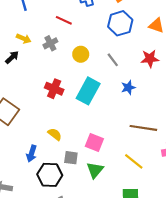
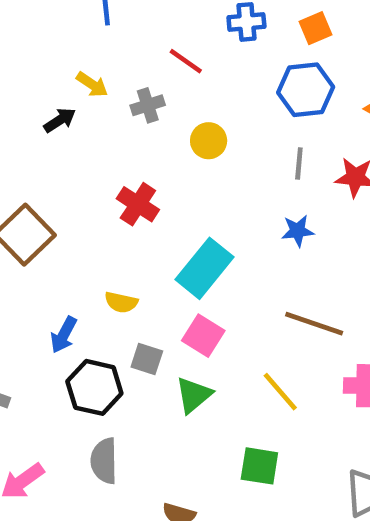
gray line: (113, 60) -> (299, 163), moved, turned 32
cyan rectangle: (88, 91) -> (205, 268), moved
yellow semicircle: (55, 134) -> (121, 302), turned 144

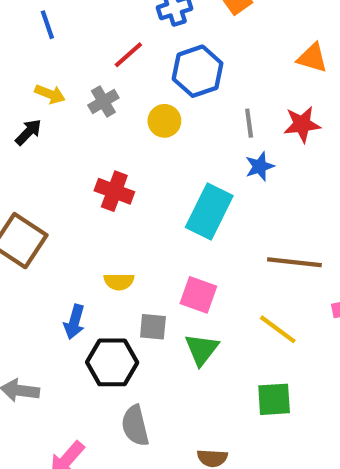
red line: (186, 61) -> (128, 55), turned -64
blue hexagon: (306, 90) -> (198, 71), moved
blue star: (298, 231) -> (260, 166), moved
cyan rectangle: (205, 268) -> (209, 211), moved

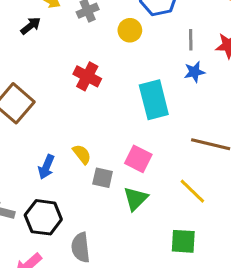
cyan rectangle: (209, 211) -> (154, 100), turned -48
yellow semicircle: (119, 282) -> (82, 154), moved, turned -135
black hexagon: (112, 362) -> (43, 217), moved

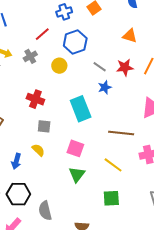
gray line: (191, 40) -> (100, 67), turned -48
gray square: (103, 178) -> (44, 126), moved

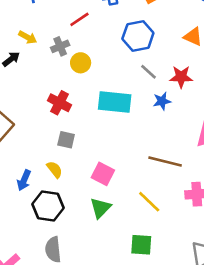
blue hexagon: (75, 42) -> (138, 36), moved
yellow circle: (59, 66) -> (81, 63), moved
blue star: (105, 87) -> (162, 101), moved
cyan rectangle: (81, 109) -> (115, 102), moved, turned -70
black hexagon: (18, 194) -> (48, 206), moved

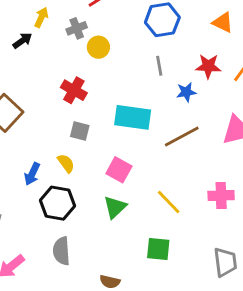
yellow arrow: (28, 37) -> (41, 17), turned -96
gray line: (149, 72) -> (159, 66), moved, turned 36
cyan rectangle: (115, 102) -> (133, 117), moved
brown line: (165, 162) -> (182, 137), moved, turned -44

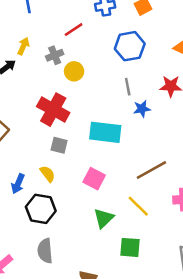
red cross: (74, 90) -> (53, 110), size x1.4
blue star: (186, 92) -> (142, 109), moved
brown line: (182, 137) -> (151, 170), moved
green triangle: (115, 207) -> (104, 218), moved

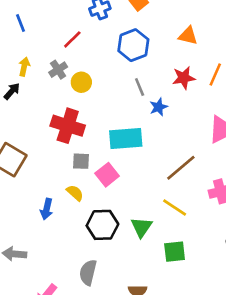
pink square: (94, 179) -> (107, 175), moved, turned 35
black hexagon: (41, 209) -> (102, 225), moved
gray semicircle: (45, 251) -> (88, 272), turned 30

